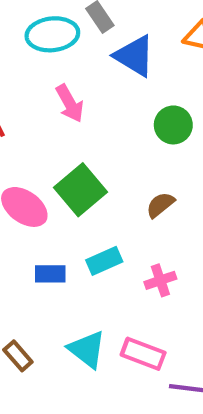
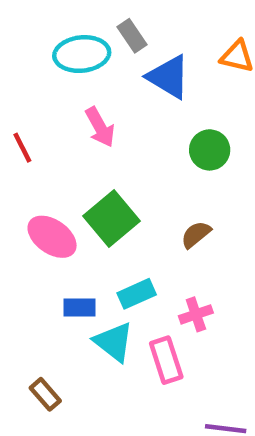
cyan triangle: (87, 349) -> (114, 342), moved
pink rectangle: (143, 354) -> (166, 360), moved, turned 51

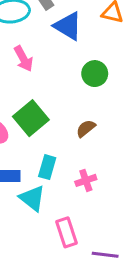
cyan rectangle: (137, 294) -> (47, 167), turned -50
pink rectangle: (166, 360) -> (67, 232), moved

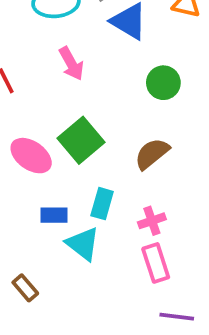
brown semicircle: (86, 128) -> (152, 154), size x1.4
pink rectangle: (67, 232) -> (156, 263), moved

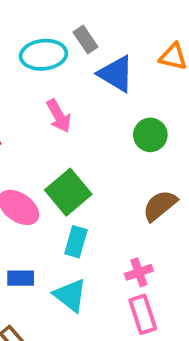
brown semicircle: (152, 154) -> (160, 206), moved
cyan rectangle: (102, 204) -> (76, 242), moved
blue rectangle: (54, 215) -> (21, 278), moved

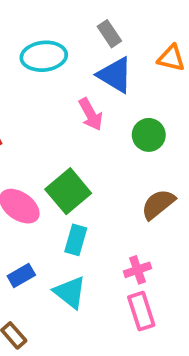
gray rectangle: (85, 39) -> (109, 34), moved
pink arrow: (59, 116) -> (91, 114), moved
blue rectangle: (21, 278) -> (21, 275), turned -30

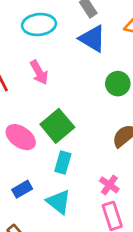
pink arrow: (91, 114) -> (39, 72), moved
pink cross: (137, 270) -> (109, 185), turned -36

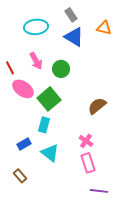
green circle: (118, 84) -> (61, 69), moved
pink ellipse: (21, 137) -> (23, 89), moved
cyan rectangle: (63, 162) -> (44, 125), moved

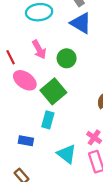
blue rectangle: (24, 144) -> (26, 141), turned 40
cyan triangle: (50, 153) -> (67, 154), moved

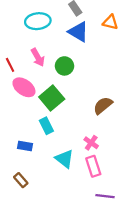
cyan rectangle: (48, 120) -> (46, 126), turned -42

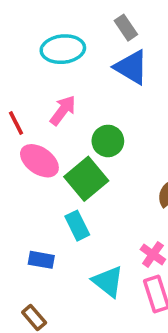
pink arrow: (38, 57) -> (63, 110), turned -114
green circle: (64, 66) -> (108, 141), moved

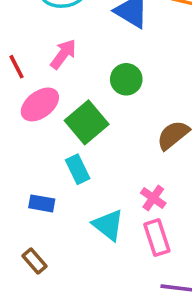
green circle: (108, 141) -> (126, 79), moved
pink ellipse: (39, 161) -> (40, 104), turned -72

